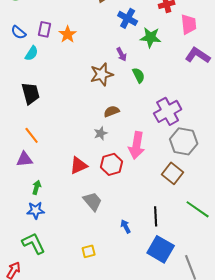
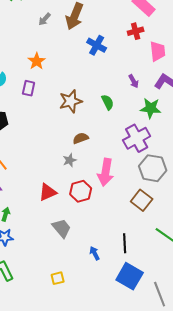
purple rectangle: (45, 29) -> (29, 88), moved
green star: (151, 37) -> (151, 108), moved
purple arrow: (122, 54) -> (134, 81), moved

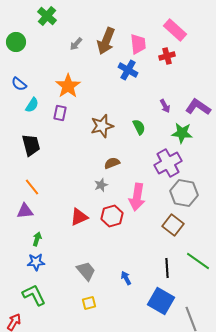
pink trapezoid: (158, 51) -> (138, 44), moved
orange star: (37, 61) -> (68, 86), size x1.4
gray trapezoid: (62, 228) -> (86, 271), moved
black line: (125, 243) -> (167, 268), moved

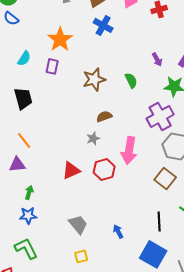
blue cross: (128, 70) -> (103, 25), moved
blue semicircle: (19, 84) -> (11, 18), moved

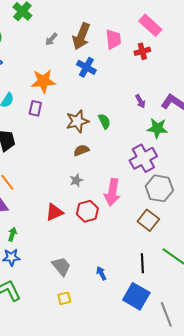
orange star: (60, 39) -> (43, 81), turned 30
green semicircle: (131, 80) -> (104, 121), moved
brown semicircle: (104, 116) -> (81, 150), moved

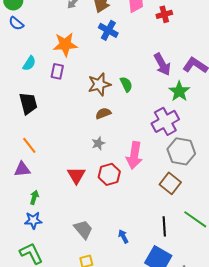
purple arrow: (140, 101) -> (162, 64), size x1.6
green star: (157, 128) -> (179, 91), turned 30
red triangle: (54, 212) -> (76, 175), turned -36

